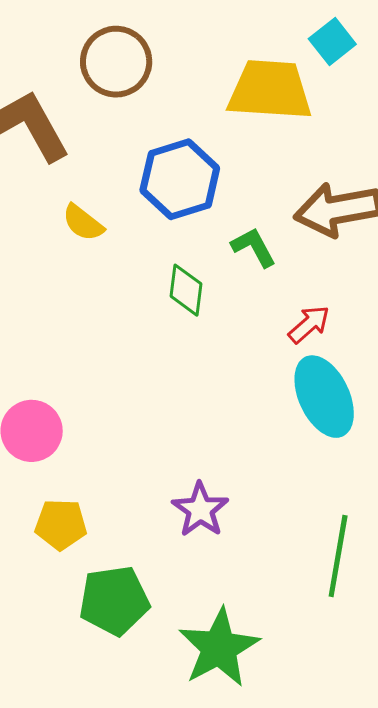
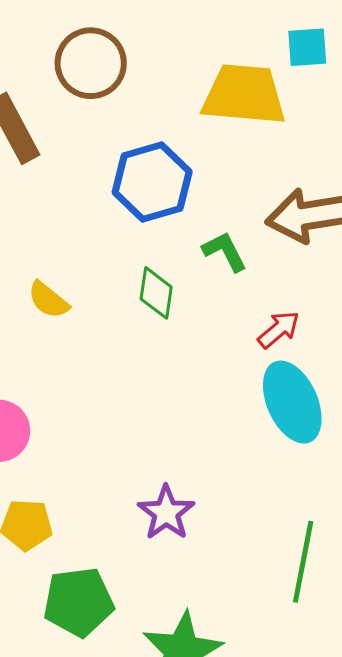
cyan square: (332, 42) -> (307, 47), turned 33
yellow semicircle: (83, 223) -> (48, 300), moved

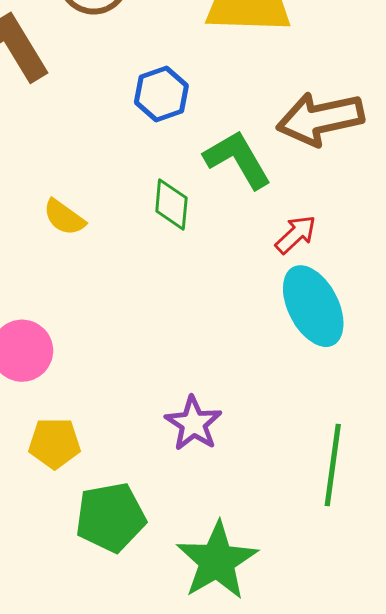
blue hexagon: (152, 182) -> (161, 94), size x0.7
green L-shape: (225, 251) -> (238, 159), size x1.5

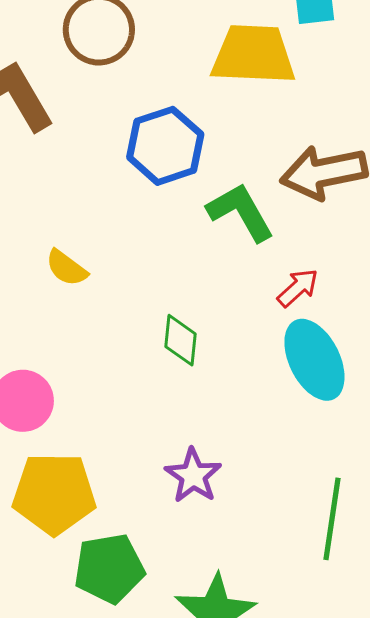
blue hexagon: (161, 94) -> (165, 146), size x1.4
green diamond: (171, 205) -> (181, 340), moved
yellow pentagon: (55, 443) -> (54, 494), size x1.6

